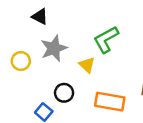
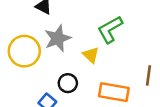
yellow circle: (21, 61) -> (24, 51), size x1.6

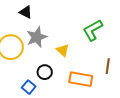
green L-shape: (110, 29) -> (93, 30), moved

